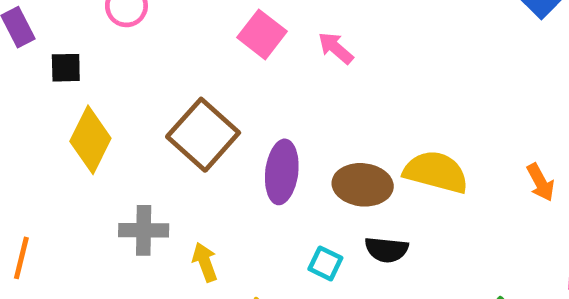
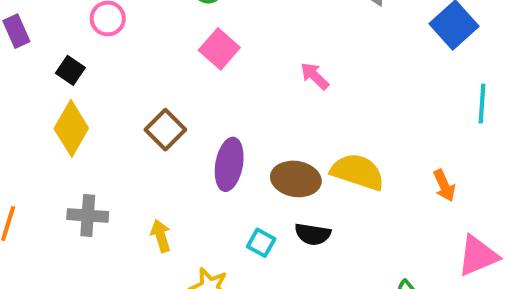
pink arrow: (336, 48) -> (315, 76), moved
black square: (66, 68) -> (70, 70), moved, turned 32
brown square: (203, 135) -> (165, 130), size x0.7
gray cross: (144, 230) -> (88, 216), moved

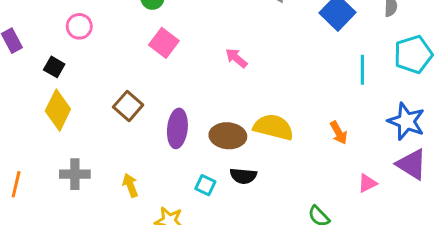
pink triangle: (478, 256) -> (367, 183), size x0.6

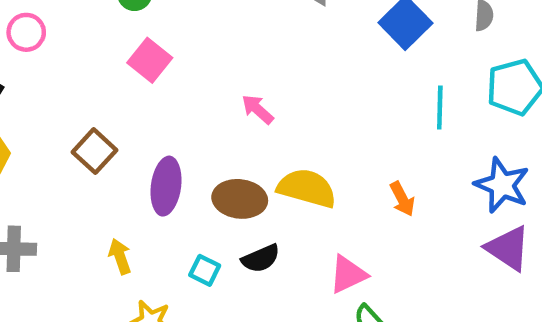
pink arrow: (236, 58) -> (258, 109), moved
black semicircle: (243, 176) -> (261, 258), turned -30
pink triangle: (367, 183) -> (348, 274), moved, size x1.4
yellow arrow: (130, 185) -> (120, 256), moved

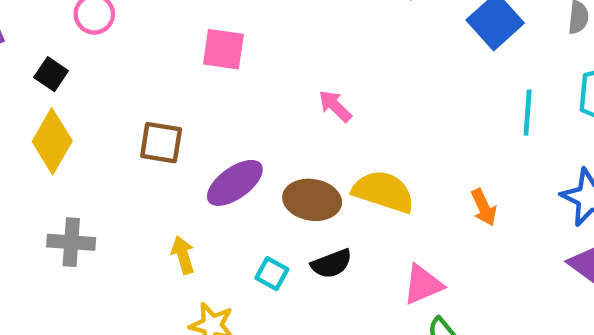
pink square: (150, 60) -> (223, 49), turned -33
brown square: (95, 151) -> (161, 143), turned -36
purple ellipse: (166, 186) -> (235, 183), turned 44

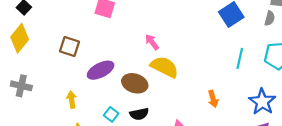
yellow semicircle: (383, 192) -> (164, 67), moved

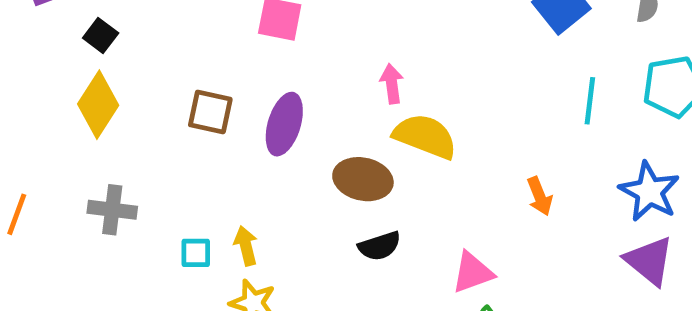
pink arrow: (152, 42) -> (392, 84), turned 35
purple ellipse: (101, 70) -> (284, 124), moved, turned -40
yellow arrow: (72, 100) -> (246, 246), moved
cyan square: (111, 114) -> (196, 253), moved, turned -32

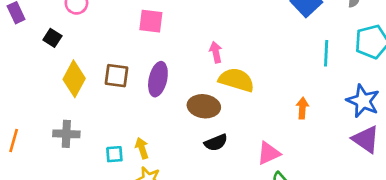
yellow diamond: (98, 105) -> (74, 79), moved
orange arrow: (540, 196) -> (302, 108), turned -150

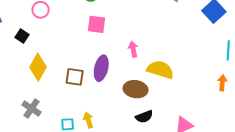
pink arrow: (216, 52) -> (133, 49), moved
brown square: (116, 76) -> (75, 77), moved
orange arrow: (302, 108) -> (222, 83), moved
gray cross: (66, 134) -> (32, 109), turned 30

